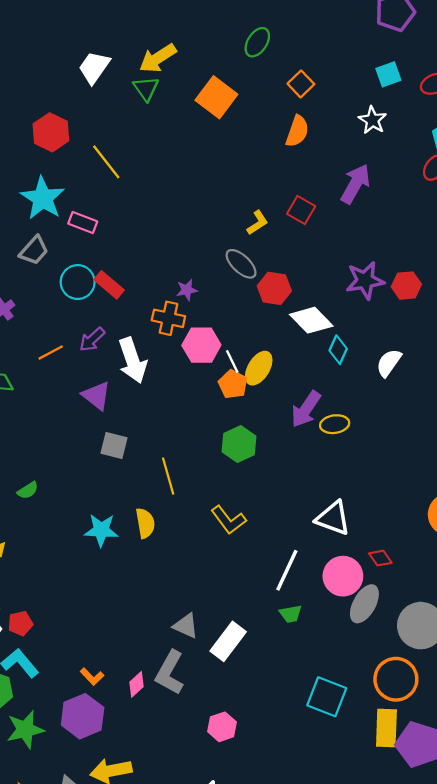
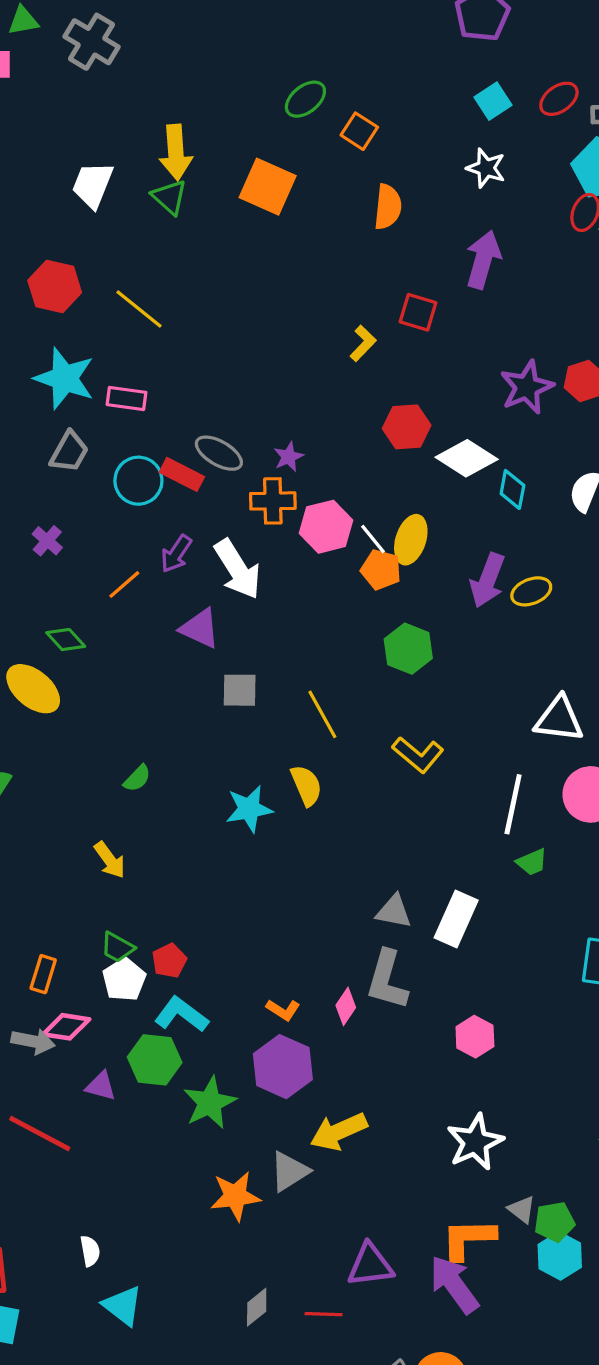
green ellipse: (257, 42) -> (305, 99), turned 32
yellow arrow: (158, 58) -> (176, 152), turned -48
orange square: (301, 84) -> (359, 131), moved
gray ellipse: (241, 264) -> (219, 453), moved

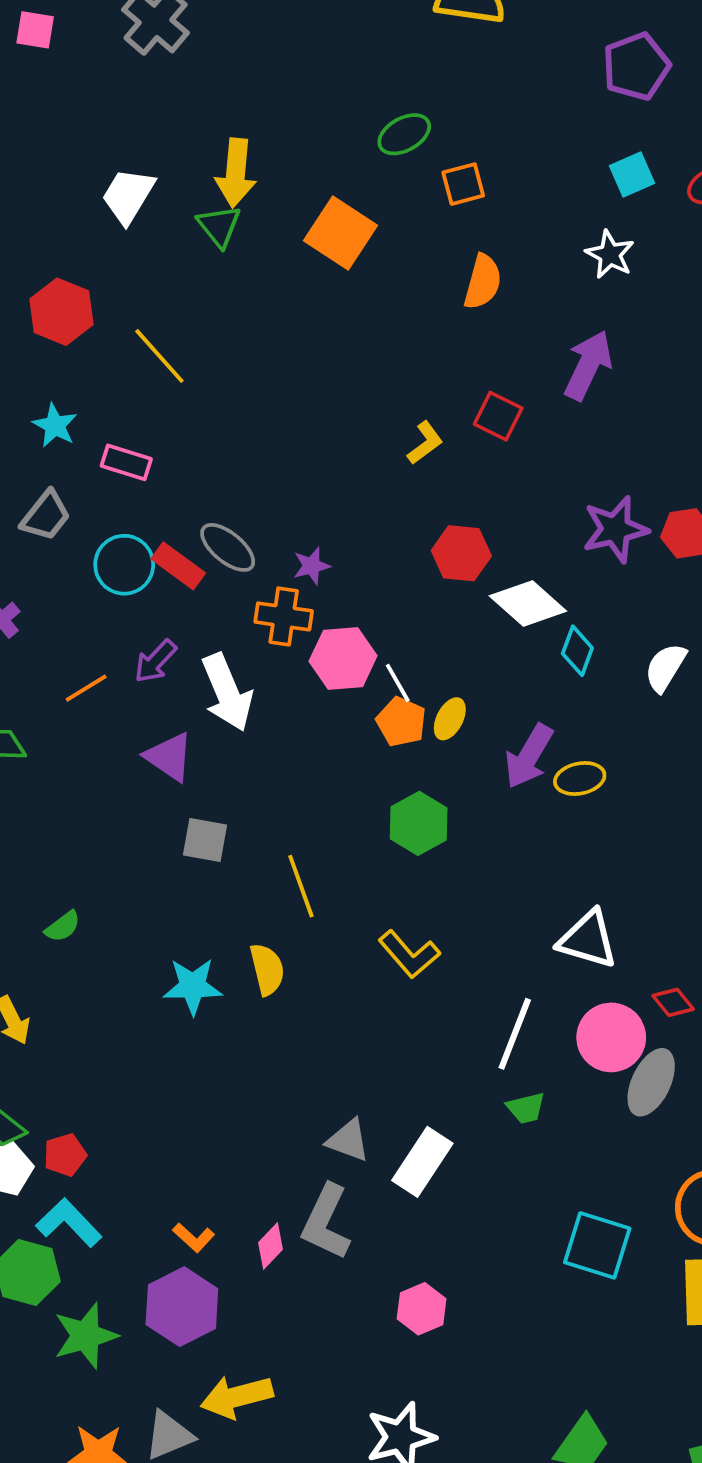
orange square: (359, 131) -> (463, 184), turned 33
cyan star: (65, 378) -> (55, 425), size x0.6
yellow ellipse: (411, 540) -> (450, 719), moved, size x0.7

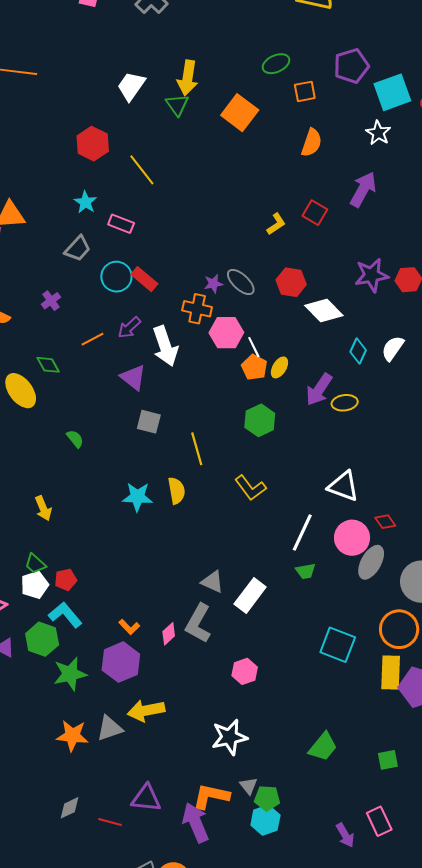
purple pentagon: (636, 66) -> (351, 66), moved
cyan square: (632, 174) -> (392, 92), size x1.6
gray ellipse: (228, 547) -> (241, 282), moved
cyan diamond: (577, 651) -> (358, 351), moved
green semicircle: (63, 927) -> (75, 439), moved, turned -96

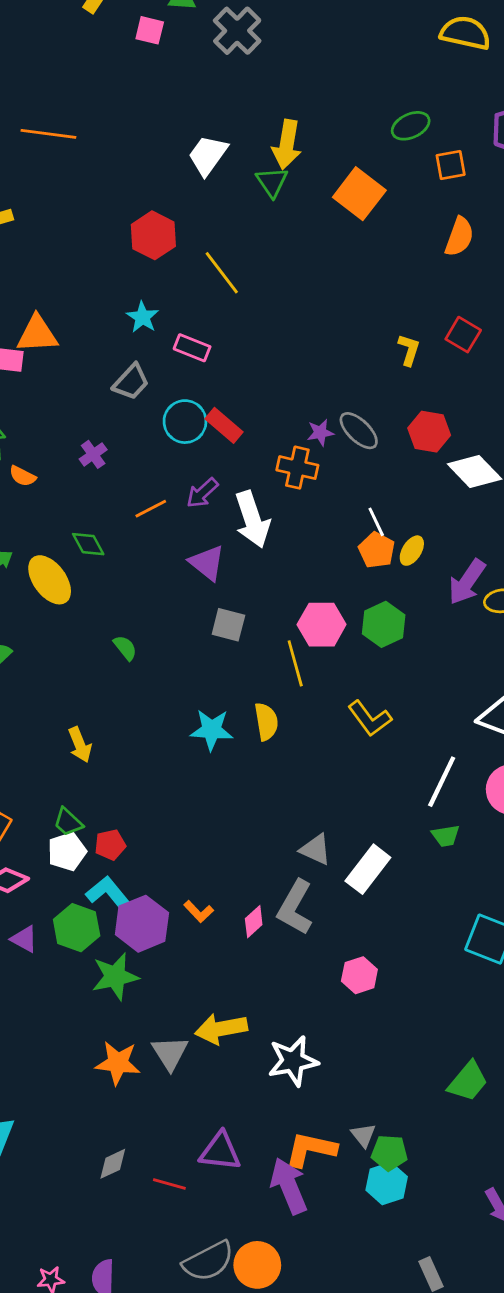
yellow L-shape: (276, 224) -> (409, 350), turned -40
pink hexagon: (226, 333) -> (322, 625), moved
purple hexagon: (121, 662) -> (142, 924), moved
gray triangle: (110, 728) -> (170, 1053), turned -44
white star: (229, 737) -> (293, 1061), moved

